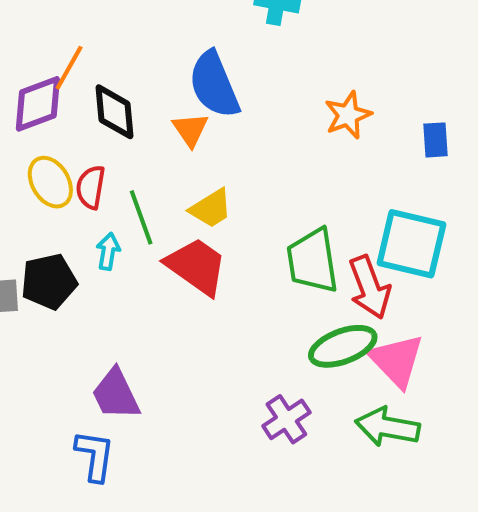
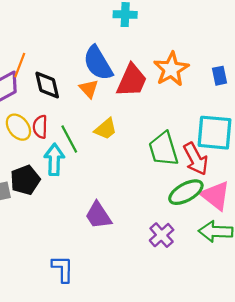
orange star: (348, 115) -> (171, 69), size x1.4
cyan arrow: (108, 251) -> (54, 160), size x1.6
red trapezoid: (196, 266) -> (132, 80), moved, turned 87
purple trapezoid: (116, 394) -> (98, 215), moved

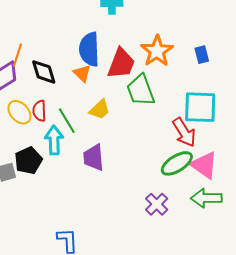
blue semicircle: (98, 63) -> (89, 49), turned 32
green trapezoid: (163, 149) -> (141, 90), moved
purple trapezoid: (98, 215) -> (93, 158), moved, turned 32

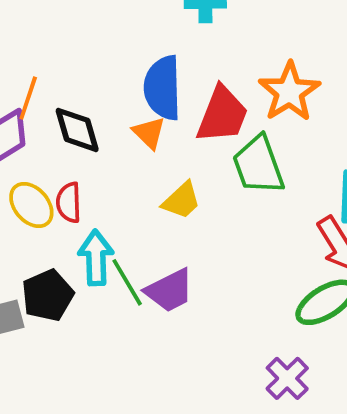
green line: (67, 121) -> (127, 282), moved
purple trapezoid: (93, 158) -> (169, 290), turned -112

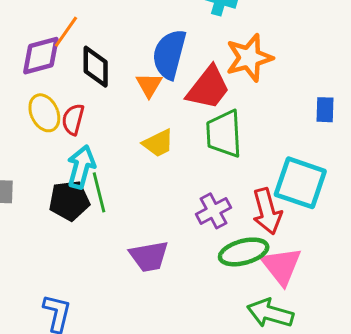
orange star: (289, 92) -> (249, 58), moved
purple trapezoid: (169, 290) -> (149, 256), moved
black pentagon: (48, 295) -> (69, 201), moved
purple cross: (287, 378) -> (214, 211), moved

